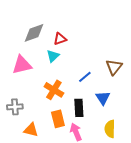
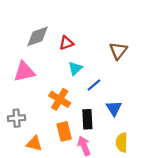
cyan triangle: (53, 56) -> (75, 68), moved
brown triangle: (114, 67) -> (118, 51), moved

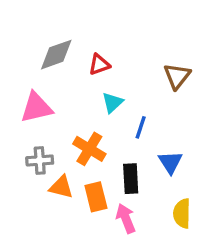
blue line: (94, 85) -> (141, 127), turned -32
gray cross: (17, 118) -> (40, 160), moved
orange triangle: (34, 144) -> (61, 187), moved

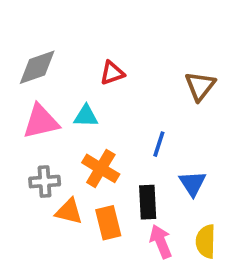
gray diamond: (56, 55) -> (37, 67), moved
cyan triangle: (112, 103) -> (86, 116), moved, turned 45
pink arrow: (126, 218) -> (161, 241), moved

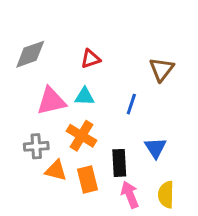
cyan triangle: (86, 116) -> (85, 96), moved
pink triangle: (41, 122) -> (51, 101), moved
blue line: (159, 144) -> (131, 104), moved

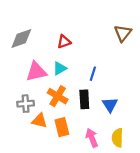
brown triangle: (162, 69) -> (123, 33), moved
cyan triangle: (85, 96) -> (60, 68), turned -32
black rectangle: (119, 163) -> (84, 99), moved

